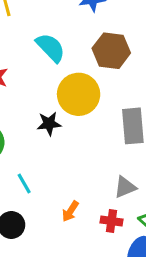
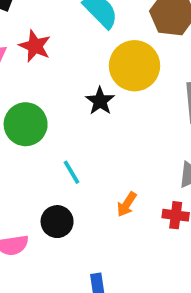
black star: (49, 124) -> (100, 101), turned -30

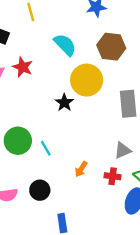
green circle: (26, 124) -> (18, 141), moved
black circle: (57, 222) -> (40, 190), moved

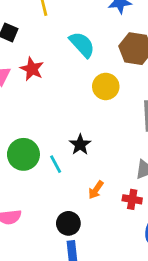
yellow circle: (87, 80) -> (106, 86), size x0.7
black star: (64, 103) -> (80, 145), moved
black circle: (40, 190) -> (68, 223), moved

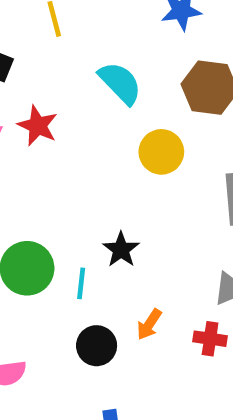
cyan line: (56, 164) -> (81, 283), turned 36
black circle: (68, 223) -> (97, 346), moved

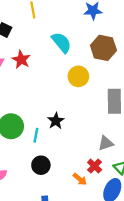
orange arrow: (149, 324) -> (80, 179), moved, turned -88
red cross: (210, 339) -> (95, 166), turned 32

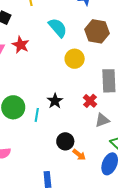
black circle: (41, 165) -> (65, 141), moved
red cross: (95, 166) -> (90, 101), moved

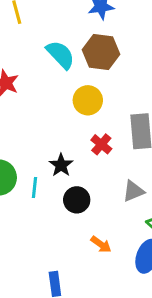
brown hexagon: (97, 31) -> (101, 52), moved
red cross: (90, 101) -> (101, 144), moved
black circle: (65, 141) -> (77, 200), moved

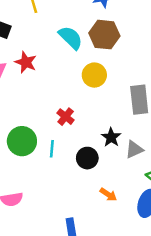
red cross: (101, 144) -> (66, 117), moved
black star: (61, 165) -> (111, 137), moved

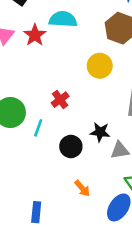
cyan semicircle: (71, 38) -> (63, 19), moved, turned -56
black star: (111, 137) -> (100, 132), turned 30

